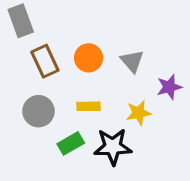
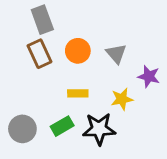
gray rectangle: (21, 21) -> (42, 20), moved
purple star: (169, 87) -> (149, 76), turned 30
gray circle: (38, 111) -> (22, 129), moved

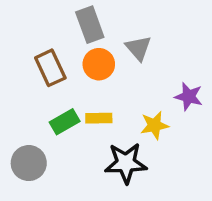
gray rectangle: (42, 20) -> (90, 25), moved
gray triangle: (116, 54) -> (138, 48), moved
green rectangle: (62, 126) -> (65, 122), moved

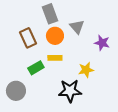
purple star: (189, 97) -> (102, 43), moved
yellow rectangle: (99, 118) -> (55, 58), moved

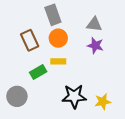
gray triangle: (77, 27) -> (94, 24), moved, turned -42
purple star: (102, 43) -> (95, 46), moved
yellow star: (86, 70) -> (103, 102), moved

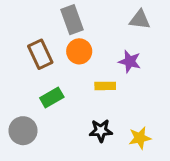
gray triangle: (94, 24) -> (140, 20), moved
yellow rectangle: (58, 61) -> (105, 86), moved
black star: (74, 96) -> (101, 131), size x0.7

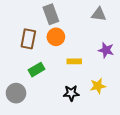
brown rectangle: (40, 54) -> (28, 39), turned 36
purple star: (130, 61) -> (106, 50), moved
yellow star: (140, 138) -> (98, 86), moved

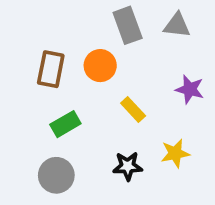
gray rectangle: (51, 14) -> (128, 25), moved
yellow rectangle: (74, 61) -> (133, 109), turned 48
gray circle: (16, 93) -> (56, 175), moved

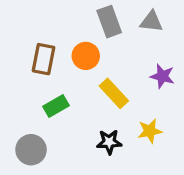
yellow rectangle: (133, 109) -> (114, 93), size x1.4
gray circle: (56, 175) -> (31, 150), moved

